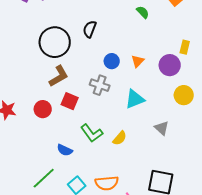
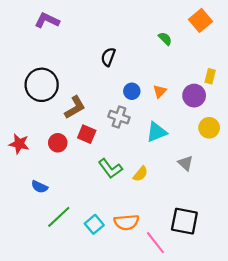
black circle: (55, 42) -> (42, 85), moved
blue semicircle: (65, 150) -> (39, 187), moved

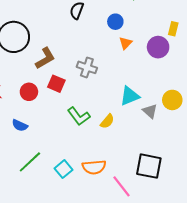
blue circle: (132, 91) -> (115, 22), moved
yellow circle: (209, 128) -> (172, 100), moved
cyan triangle: (156, 132) -> (130, 96), moved
blue semicircle: (39, 187) -> (20, 125), moved

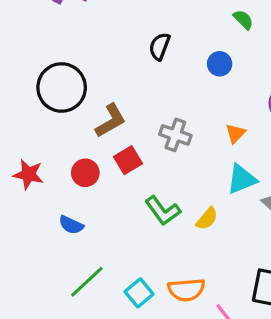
orange triangle: (126, 43) -> (235, 133), moved
red square: (56, 84) -> (128, 160), turned 36

